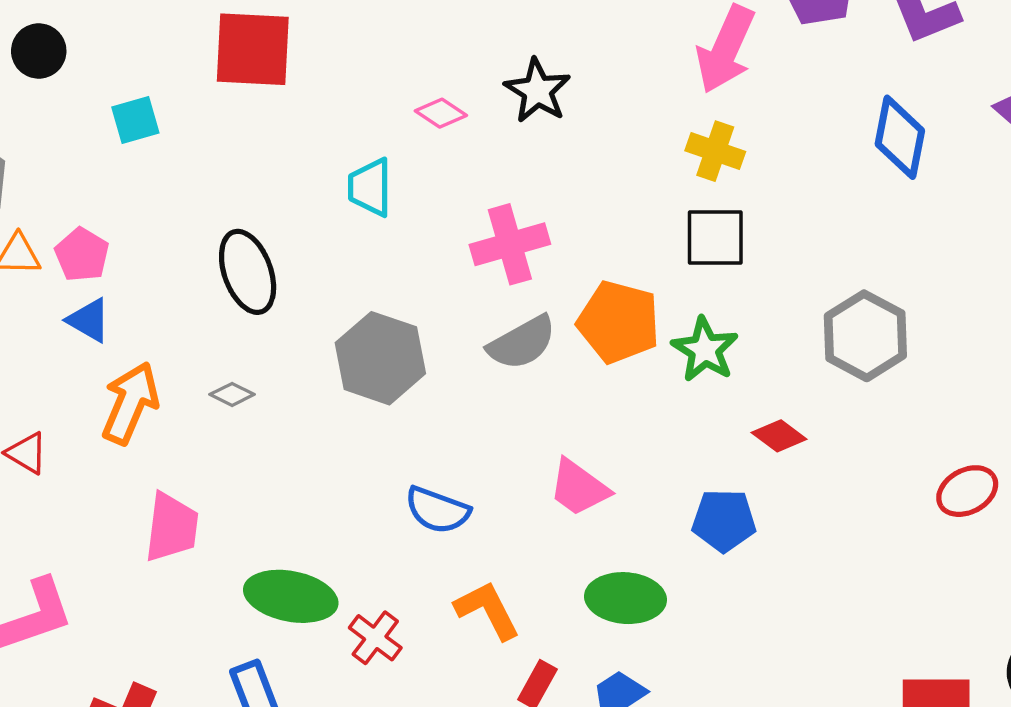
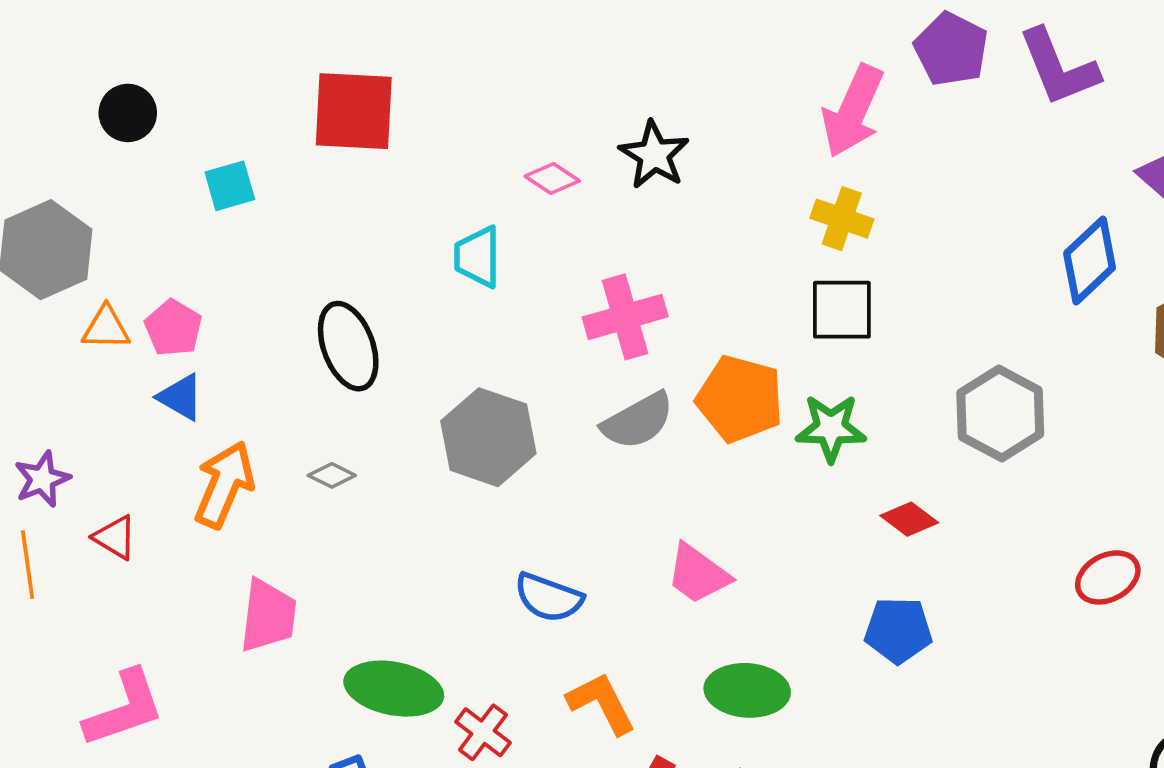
blue diamond: (900, 137) -> (1090, 260), moved, turned 36
green star: (705, 350) -> (831, 428), turned -30
blue pentagon: (724, 520) -> (898, 630), moved

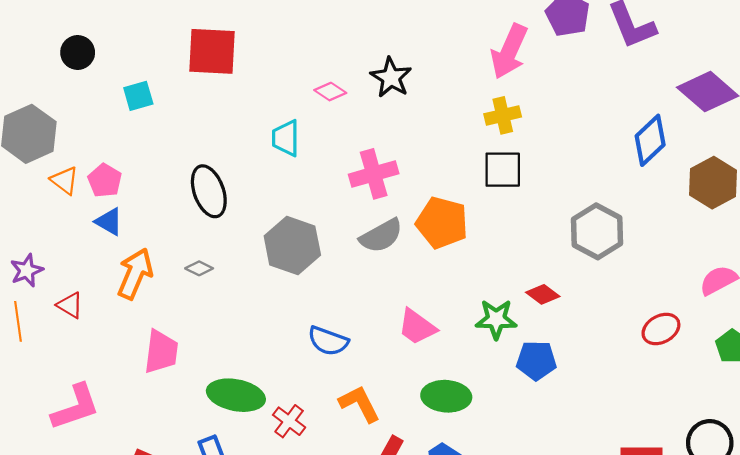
yellow cross: (842, 219) -> (503, 115), turned -32
orange triangle: (106, 328) -> (65, 180), turned 36
green star: (831, 428) -> (496, 319), moved

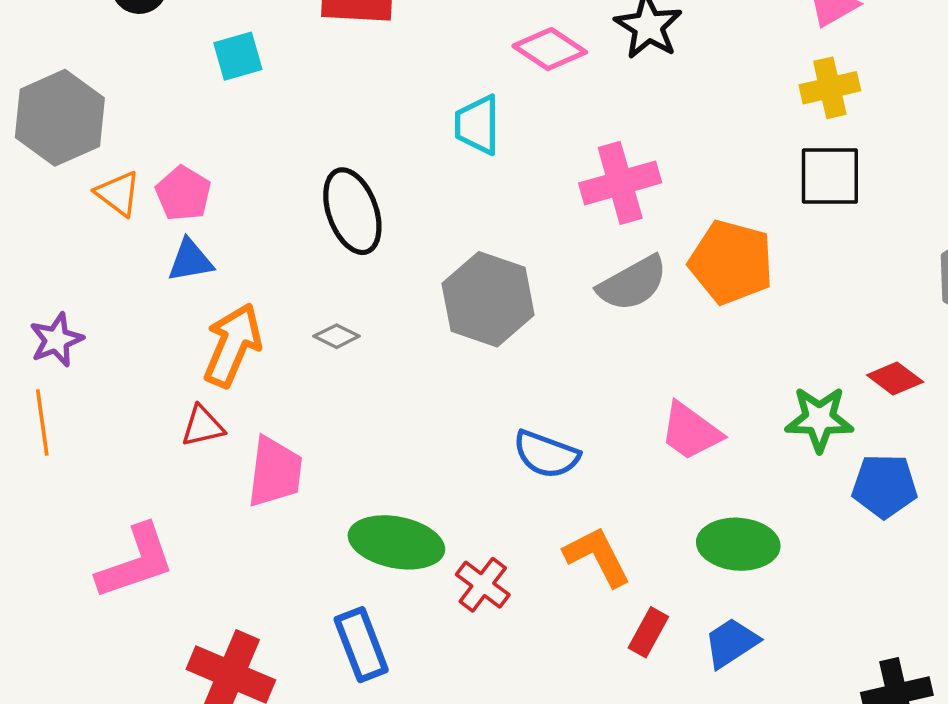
pink diamond: (330, 92) -> (550, 49), size x1.4
blue triangle: (109, 222) -> (190, 260), turned -40
red triangle: (70, 305) -> (203, 426), moved, turned -44

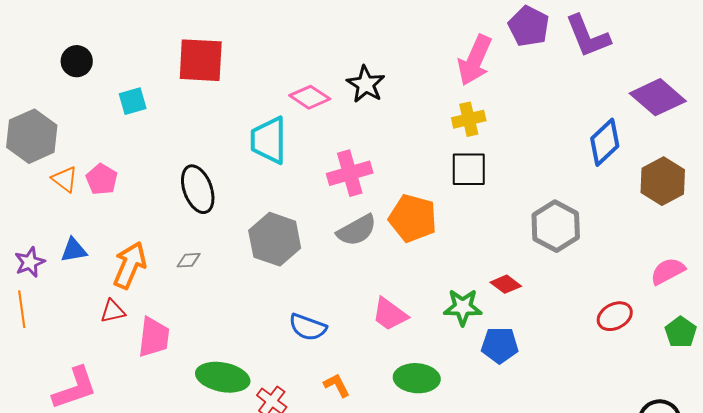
cyan trapezoid: (477, 125) -> (269, 140), size x1.4
blue triangle: (190, 260) -> (74, 250), moved
gray diamond: (337, 336) -> (189, 260), turned -30
orange L-shape: (597, 556) -> (337, 385), size x0.7

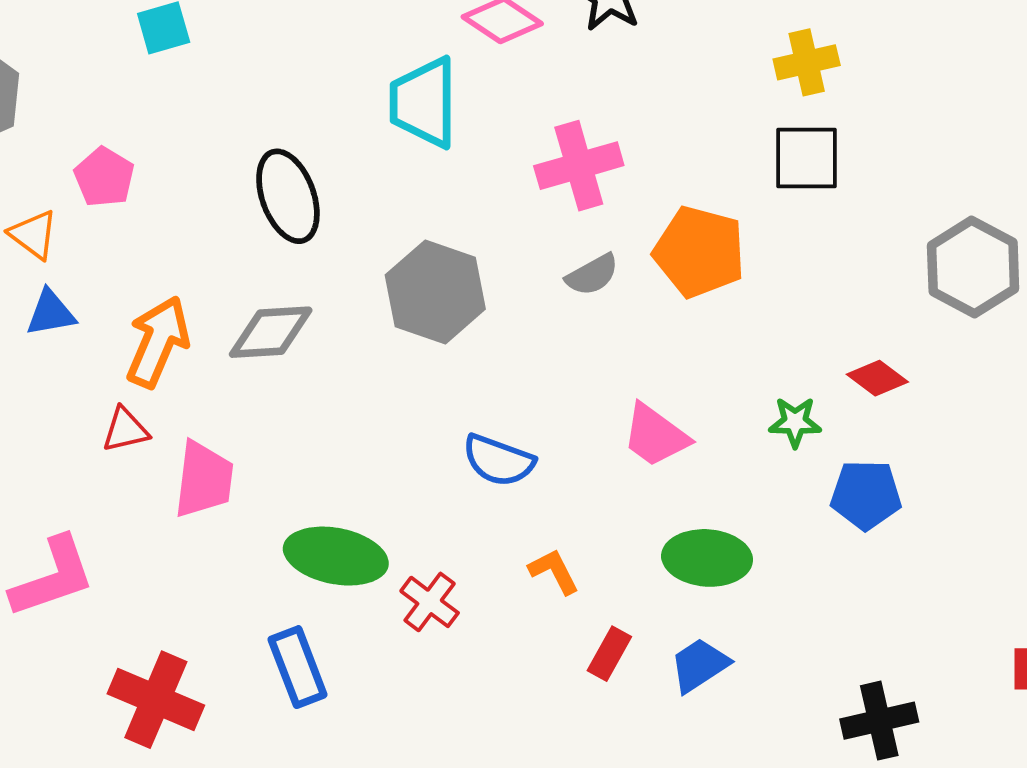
orange triangle: (65, 179) -> (33, 235), moved
gray semicircle: (357, 230) -> (592, 275), size x0.7
gray diamond: (189, 260) -> (271, 332), size x1.8
green star: (463, 307) -> (795, 422), size x0.7

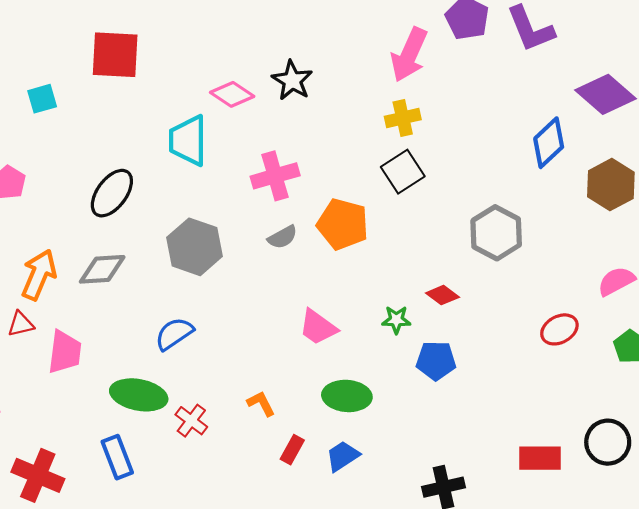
black square: (807, 158) -> (403, 172), turned -33
black ellipse: (288, 196) -> (112, 193), turned 57
blue semicircle: (498, 460) -> (174, 334), moved, turned 126

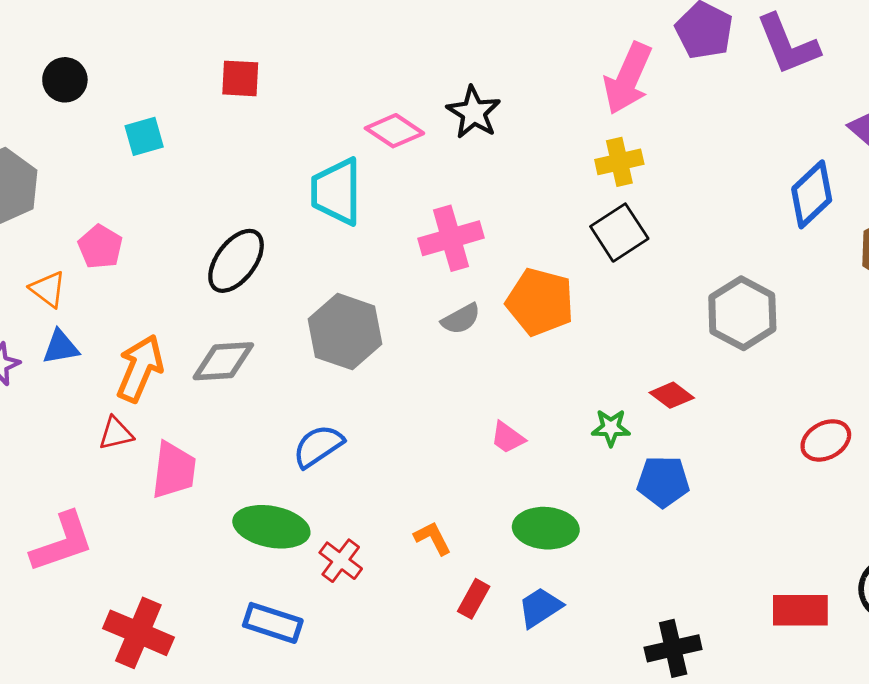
red square: (115, 55) -> (240, 78), size x0.6
pink trapezoid: (318, 327) -> (508, 438), size x0.7
blue rectangle: (117, 457) -> (273, 623), moved, turned -51

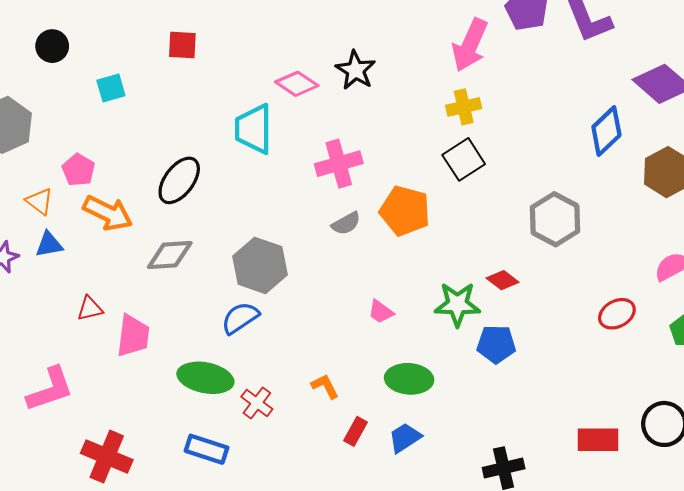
gray hexagon: (345, 332) -> (260, 265), moved
orange arrow: (140, 368) -> (108, 213), moved, turned 93
green star: (611, 428) -> (457, 304), size x1.6

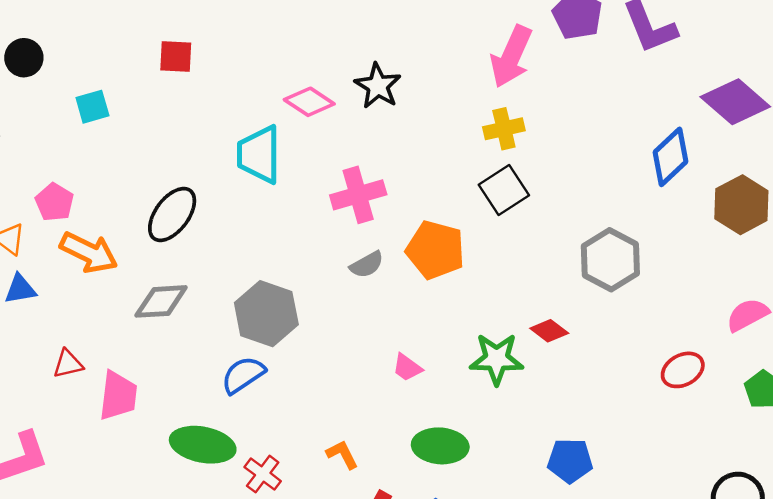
blue pentagon: (496, 344) -> (570, 461), moved

